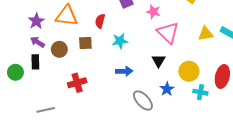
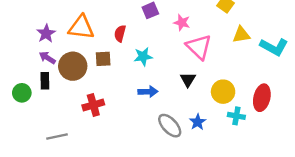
yellow triangle: (206, 34) -> (241, 35), moved
brown circle: (59, 49) -> (73, 66), size x1.5
blue star: (167, 89) -> (198, 122), moved

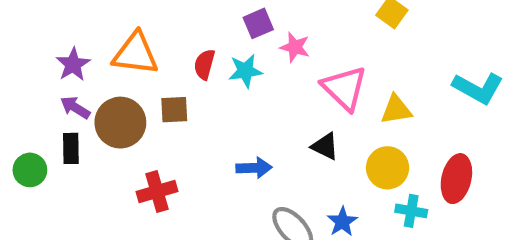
pink star: (182, 23) -> (295, 47), moved
yellow triangle: (241, 35) -> (396, 110), moved
cyan star: (143, 56) -> (245, 71), moved
black triangle: (188, 80) -> (325, 146), turned -35

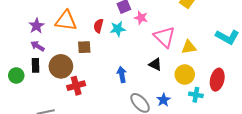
brown circle: (120, 123) -> (61, 66), moved
blue arrow: (254, 168) -> (122, 74), turned -98

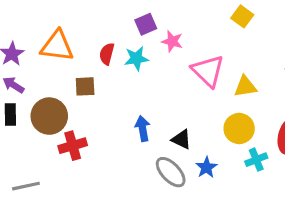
black triangle: (155, 64) -> (182, 139), moved
cyan cross: (196, 95) -> (256, 160), turned -32

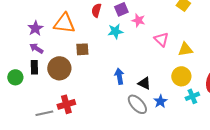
red semicircle: (107, 54) -> (96, 10), moved
pink triangle: (208, 71) -> (161, 39), size x0.7
red cross: (73, 146) -> (66, 104), moved

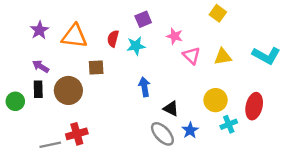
red semicircle: (96, 10) -> (113, 39), moved
pink star: (138, 20) -> (175, 36), moved
purple star: (35, 28) -> (39, 30), moved
yellow triangle: (185, 49) -> (223, 57), moved
blue arrow: (119, 76) -> (144, 87), moved

